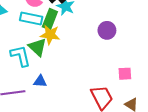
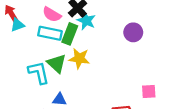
purple circle: (107, 30) -> (133, 32), moved
yellow star: (50, 35) -> (79, 58), moved

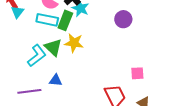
cyan triangle: (17, 25) -> (18, 12), turned -32
cyan L-shape: (39, 73) -> (37, 56), turned 65

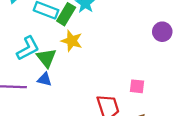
purple circle: (123, 19) -> (162, 32), moved
green triangle: (53, 47) -> (46, 58), moved

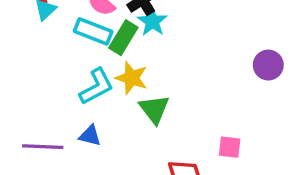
cyan L-shape: (28, 48) -> (96, 87), moved
green triangle: (46, 58) -> (154, 109), moved

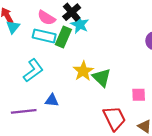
yellow star: (132, 78) -> (83, 71), moved, turned 30
cyan L-shape: (96, 87) -> (33, 71), moved
green triangle: (154, 109) -> (102, 78), moved

